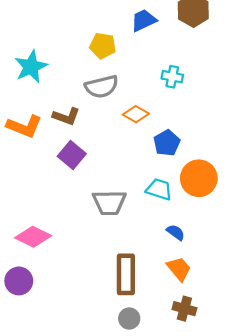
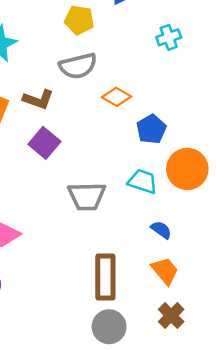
cyan cross: (172, 77) -> (169, 37), moved, turned -30
brown cross: (184, 309) -> (171, 316), turned 30
gray circle: (129, 319) -> (109, 327), size x1.4

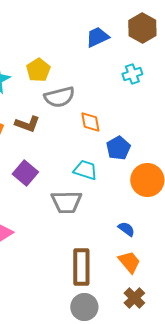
yellow pentagon: (79, 20) -> (38, 70), moved, turned 30
orange diamond: (117, 97) -> (90, 122), turned 50
purple square: (44, 143) -> (25, 173), moved
cyan trapezoid: (143, 181) -> (85, 170), moved

